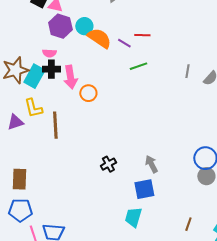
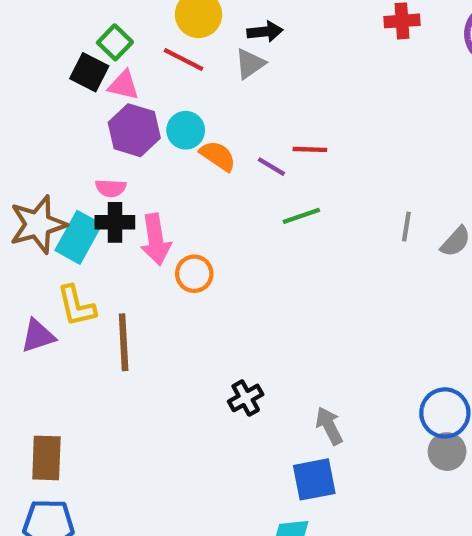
orange semicircle: (99, 38) -> (218, 156), size x0.7
black cross: (108, 164) -> (246, 398), moved

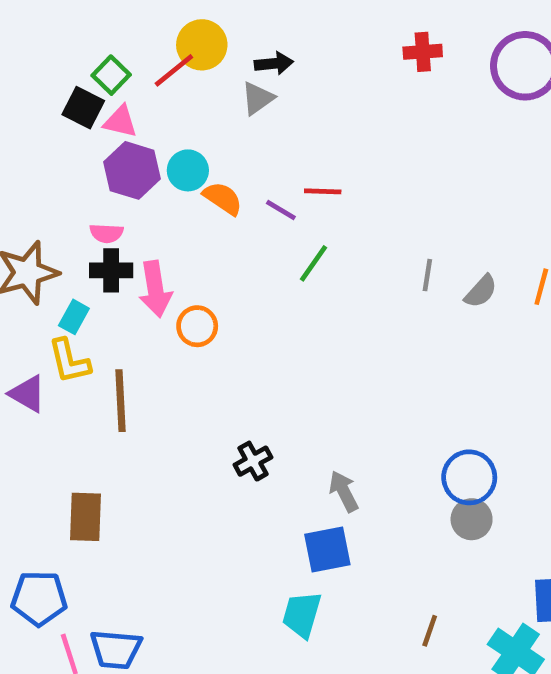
red line: (184, 59) -> (174, 70), moved, turned -66
green line: (301, 216) -> (313, 263), turned -36
cyan rectangle: (79, 237) -> (74, 317), moved, size x0.6
purple triangle: (38, 336) -> (27, 394), turned 48
brown rectangle: (46, 458) -> (86, 517), moved

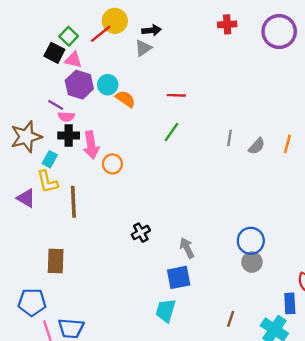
purple line: (281, 210) -> (56, 105), moved

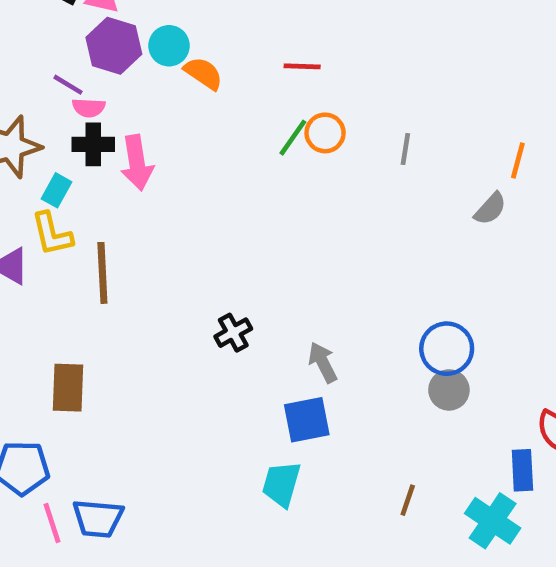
gray semicircle: (257, 146) -> (490, 209), moved
orange circle: (112, 164) -> (325, 133), moved

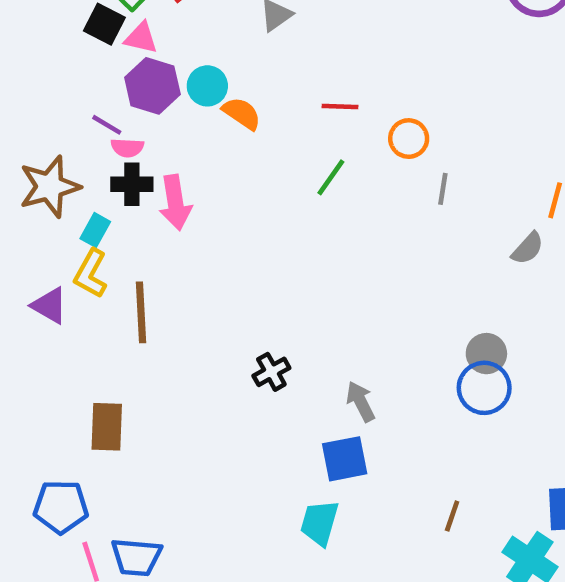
orange circle: (325, 133) -> (409, 139), moved
yellow L-shape: (52, 234) -> (91, 273), turned 42
gray circle: (449, 390) -> (486, 354), moved
brown line: (408, 500) -> (452, 516), moved

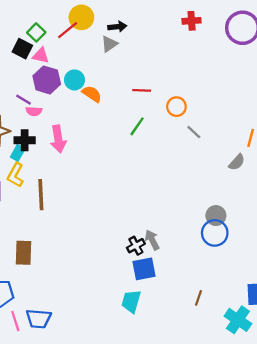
black cross: (132, 184) -> (25, 140), moved
gray line: (443, 189) -> (194, 132), turned -56
black cross: (271, 372) -> (136, 246), moved

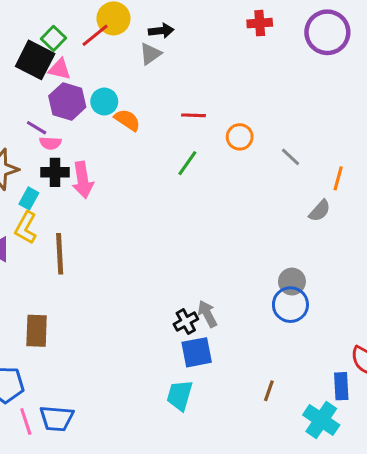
black square: (22, 49) -> (35, 60), size x1.4
gray line: (194, 132) -> (290, 157), moved
black cross: (25, 140) -> (55, 172), moved

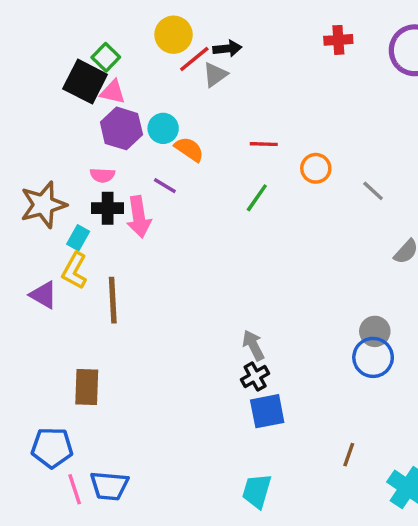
red line: (95, 35) -> (194, 59), moved
purple line: (37, 128) -> (165, 186), moved
gray arrow: (207, 314) -> (253, 345), moved
cyan trapezoid: (180, 395) -> (257, 491), moved

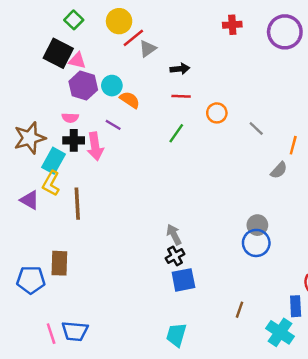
black arrow: (227, 49) -> (180, 69), moved
green square: (106, 57) -> (74, 20), moved
cyan rectangle: (78, 238) -> (53, 161), size x1.5
blue pentagon: (52, 448) -> (31, 280), moved

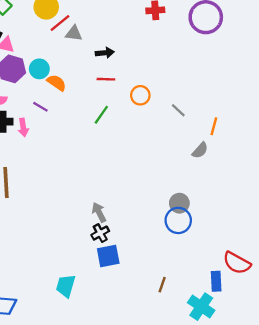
gray triangle: (148, 49) -> (74, 33), turned 42
pink arrow: (95, 146) -> (23, 127), size x0.7
cyan trapezoid: (176, 335) -> (66, 286), moved

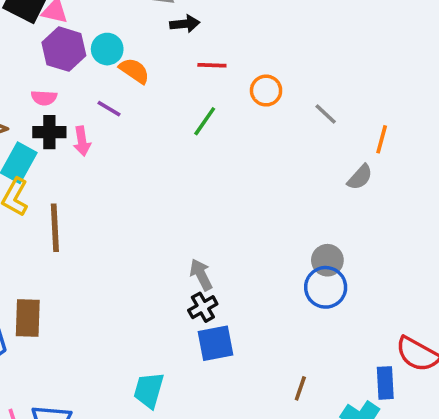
black arrow: (105, 53) -> (185, 24), moved

